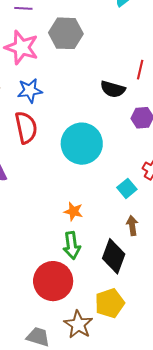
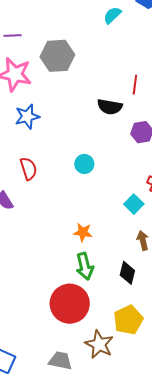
red semicircle: (26, 128) -> (29, 169), moved, size x0.7
cyan circle: (82, 144) -> (84, 164), size x0.5
black diamond: (114, 256) -> (127, 273), size x0.7

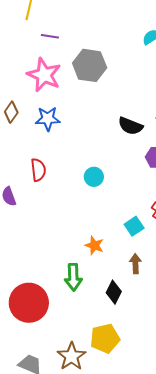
orange star: (83, 232) -> (94, 245), moved
red circle: (70, 304) -> (29, 303), moved

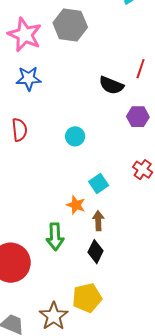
cyan square: (134, 226) -> (99, 183), moved
brown arrow: (135, 264) -> (98, 221), moved

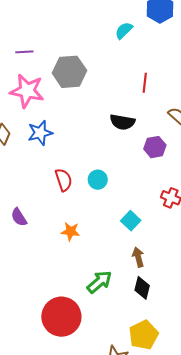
red line: (141, 69) -> (145, 83), moved
red semicircle: (19, 130) -> (64, 180), moved
orange star: (76, 205) -> (70, 231), moved
green arrow: (55, 237) -> (99, 282), turned -116

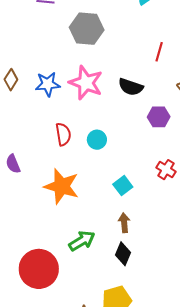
pink star: (27, 91) -> (86, 83), moved
orange star: (70, 231) -> (62, 186), size x1.8

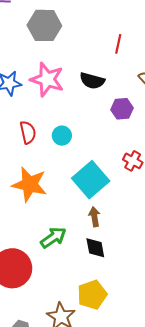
cyan square: (123, 186) -> (91, 180), size x1.8
black diamond: (123, 254) -> (95, 248), turned -30

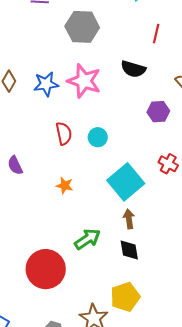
red line: (118, 44) -> (156, 34), moved
black semicircle: (92, 81) -> (133, 69), moved
orange star: (30, 184) -> (65, 185), size x0.5

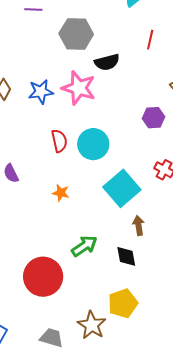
black semicircle: (133, 69) -> (107, 62), moved, turned -30
cyan circle: (98, 137) -> (93, 144), size x1.6
brown arrow: (129, 219) -> (139, 225), moved

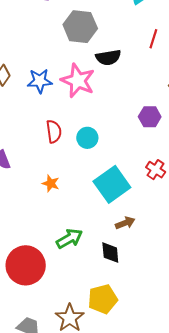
cyan circle: (93, 144) -> (87, 138), size x0.7
brown arrow: (139, 225) -> (125, 223), turned 72

